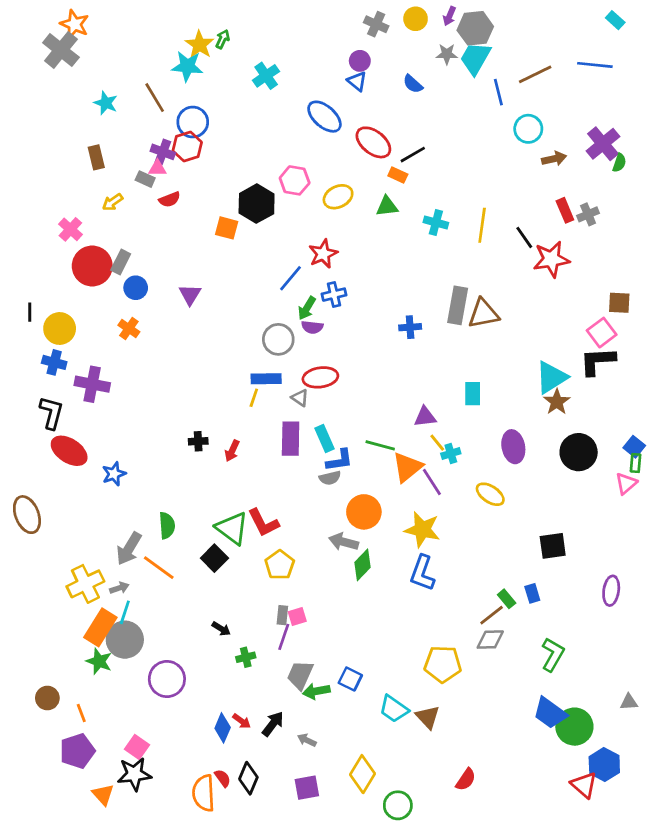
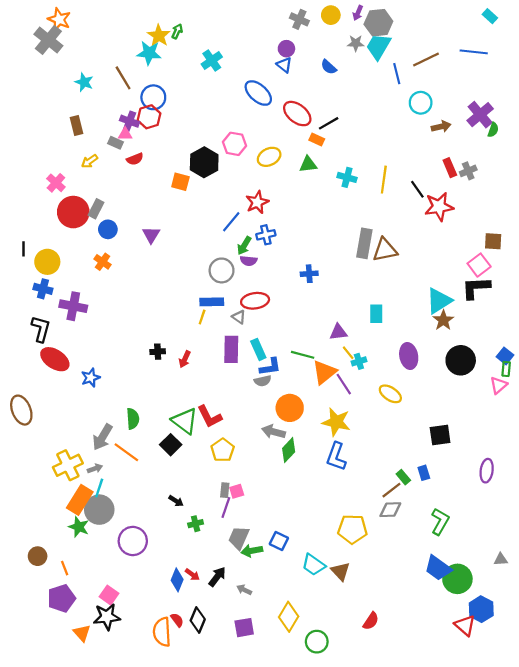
blue cross: (410, 327) -> (309, 274), moved

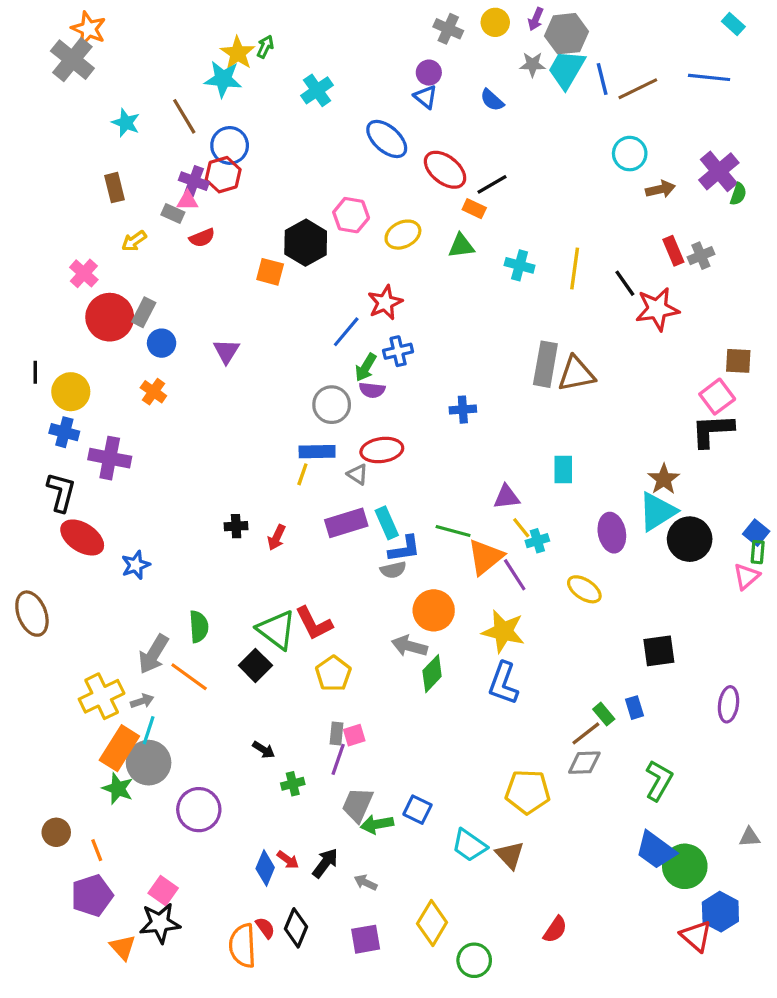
blue line: (397, 74) -> (602, 79), moved
cyan triangle: (439, 301) -> (657, 512), moved
purple rectangle: (231, 349) -> (346, 523), turned 72

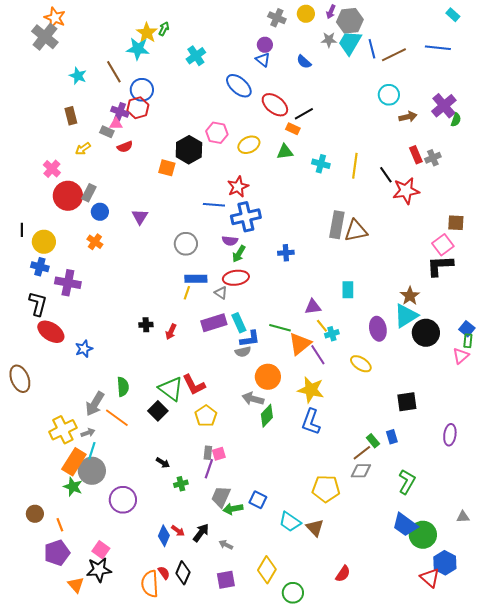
blue line: (346, 332) -> (214, 205), turned 55
blue cross: (398, 351) -> (246, 217), size x1.6
green arrow: (366, 367) -> (239, 254), moved
gray circle: (332, 405) -> (186, 244), moved

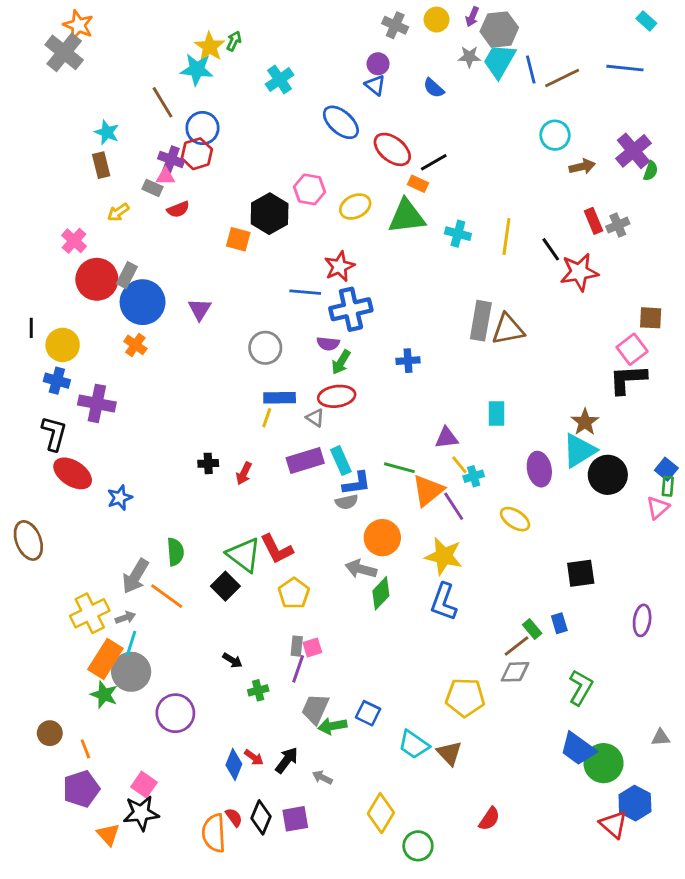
cyan star: (78, 76) -> (107, 132), moved
green triangle: (285, 152) -> (407, 216), size x1.6
blue circle: (100, 212) -> (143, 302), size x1.8
purple square: (226, 580) -> (295, 819), moved

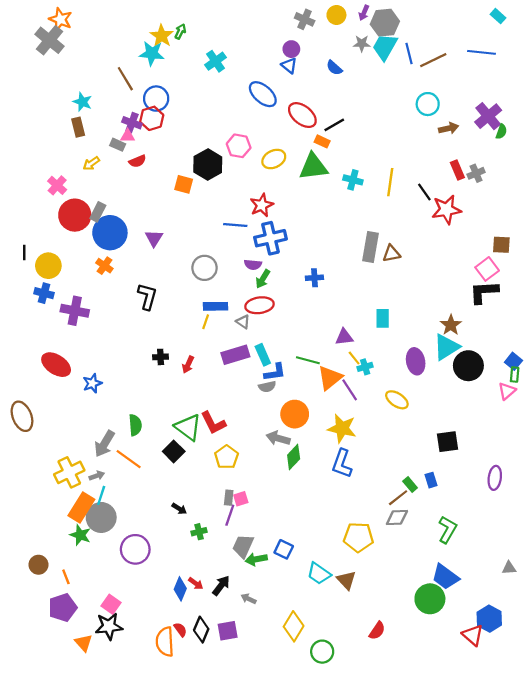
brown triangle: (508, 329) -> (391, 254), size x0.7
black L-shape: (54, 433) -> (147, 296), moved
green circle: (604, 763) -> (430, 599), moved

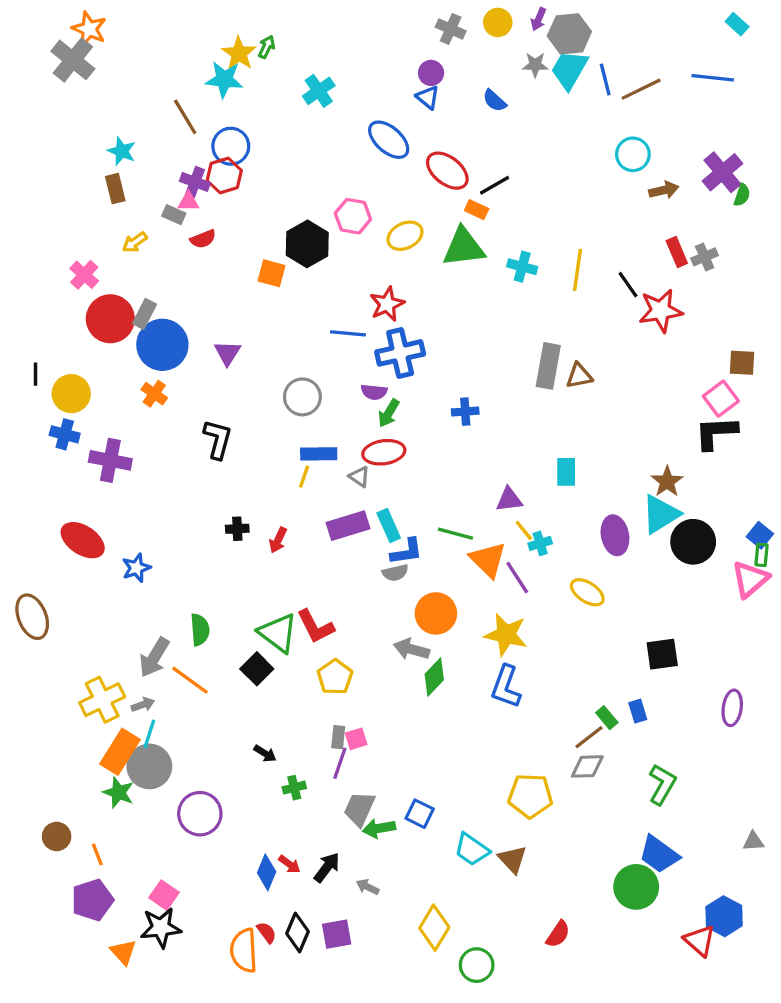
orange triangle: (330, 378) -> (488, 560), turned -36
pink triangle: (507, 391) -> (750, 579), size x1.4

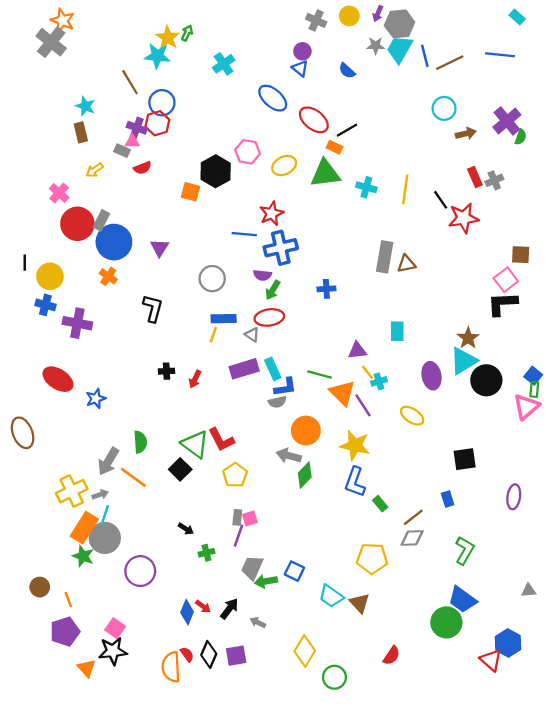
green rectangle: (607, 718) -> (380, 504), moved

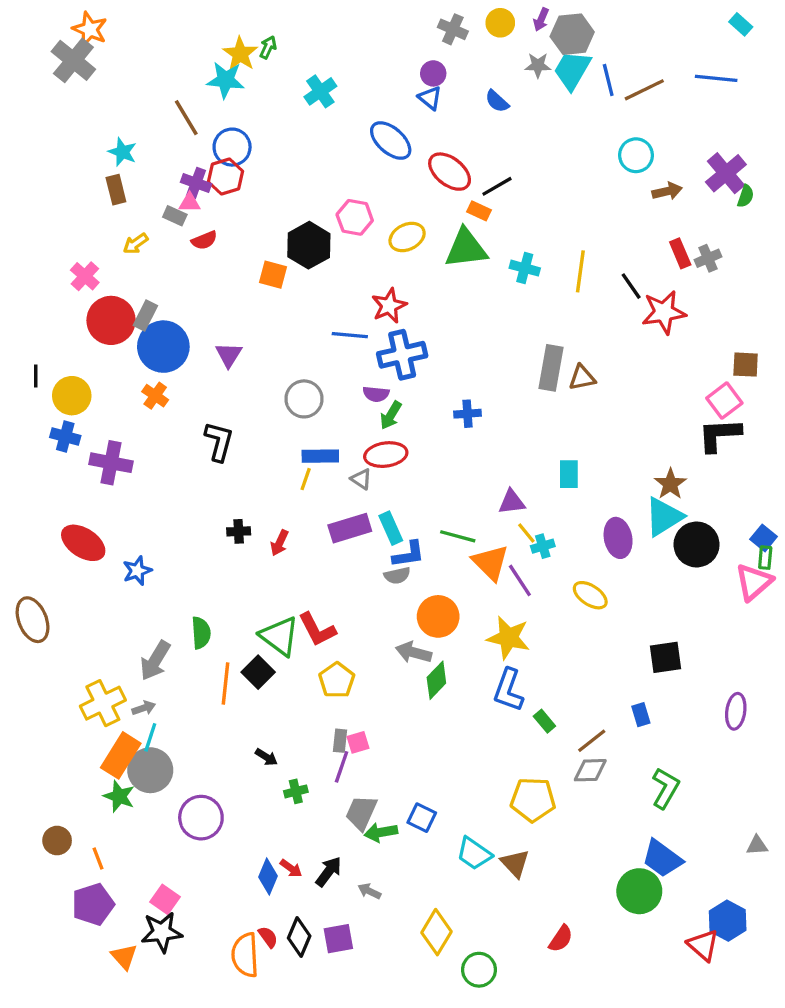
orange line: (133, 477) -> (225, 683), moved, turned 60

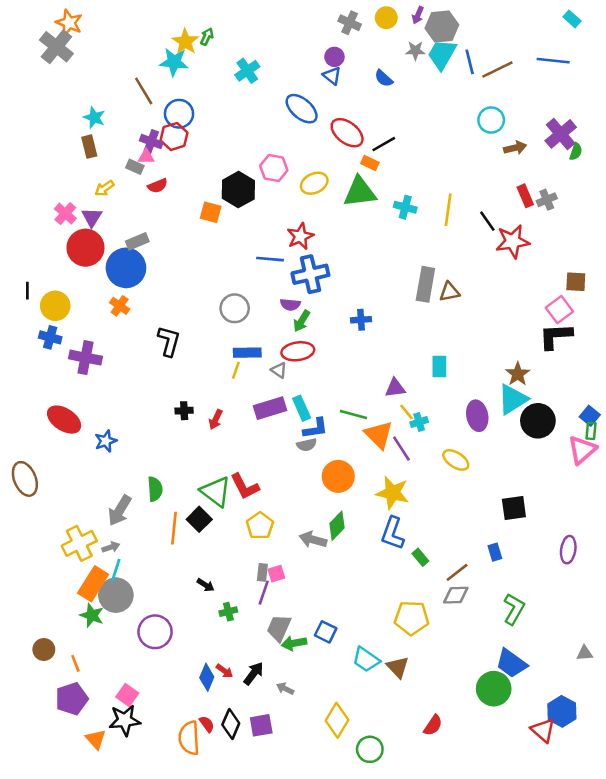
gray rectangle: (145, 316) -> (137, 241), moved, turned 40
purple triangle: (229, 355) -> (92, 217), moved
gray arrow: (414, 652) -> (313, 540), moved

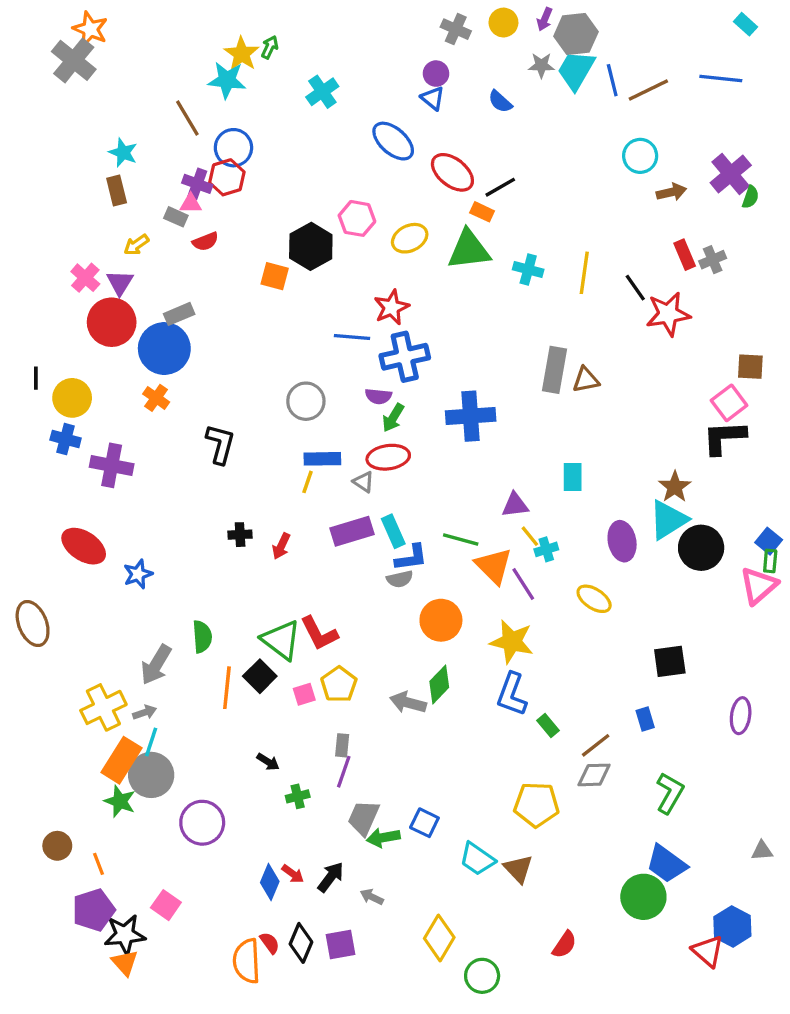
blue cross: (361, 320) -> (471, 416), size x1.8
pink square: (276, 574) -> (304, 694), moved
black star: (125, 720) -> (125, 935), moved

